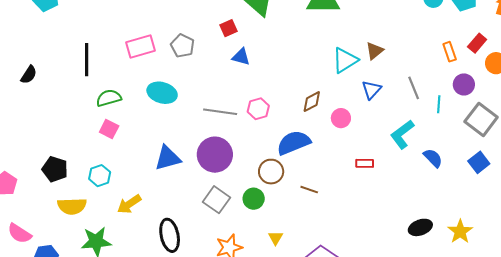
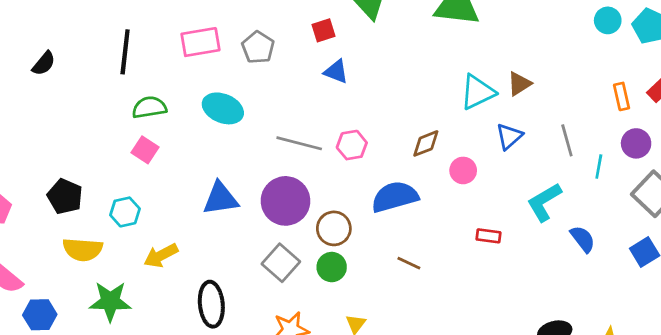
brown circle: (271, 172) -> (334, 228), moved

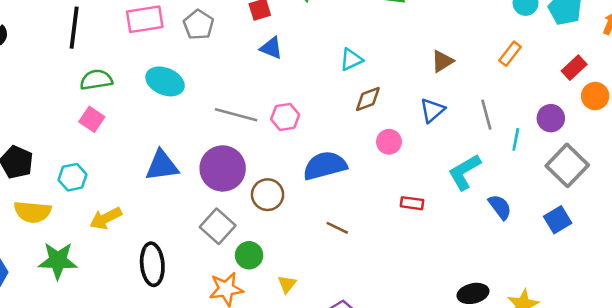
cyan triangle: (478, 92) -> (351, 60), moved, size x0.7
orange rectangle: (622, 96) -> (510, 54), moved, turned 50
brown diamond: (426, 143) -> (368, 99), moved
green circle: (332, 267) -> (249, 255), moved

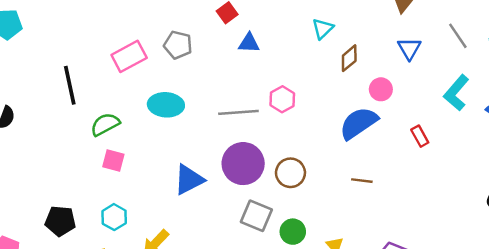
blue semicircle: (325, 166) -> (359, 123), moved
red rectangle: (412, 203) -> (420, 136), turned 72

